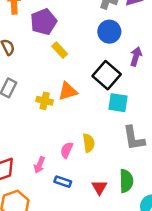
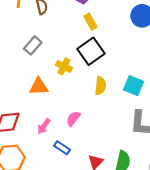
black square: (107, 75) -> (91, 51), moved
orange triangle: (68, 91) -> (39, 86), moved
yellow semicircle: (89, 143) -> (100, 86), moved

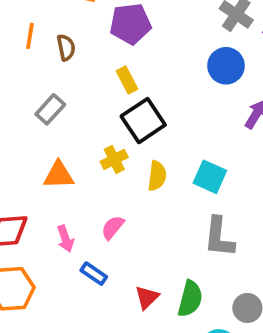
yellow rectangle: (90, 22) -> (127, 80), moved
yellow cross: (64, 66) -> (114, 159), moved, turned 35
pink arrow: (44, 126) -> (65, 239), turned -56

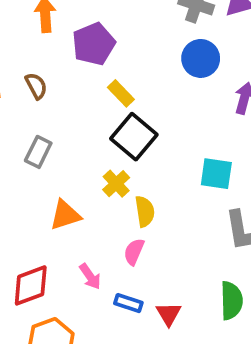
yellow rectangle: (127, 80) -> (121, 93), moved
yellow semicircle: (157, 176) -> (145, 211), moved
red triangle: (147, 297) -> (169, 314), moved

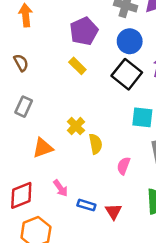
purple pentagon: (94, 44) -> (84, 31), moved
black square: (134, 137) -> (127, 74), moved
pink semicircle: (134, 252) -> (124, 166), moved

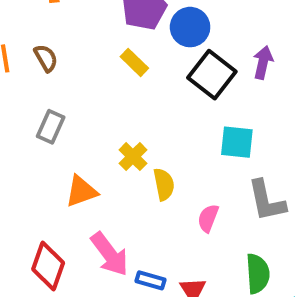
blue circle: (130, 41) -> (190, 27), moved
pink arrow: (61, 188) -> (110, 254), size x1.6
red diamond: (21, 195) -> (48, 266), turned -48

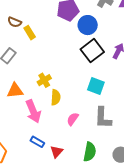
brown semicircle: (46, 58) -> (15, 22), turned 128
yellow rectangle: (134, 62) -> (30, 33), moved
pink arrow: (110, 254) -> (33, 111), moved

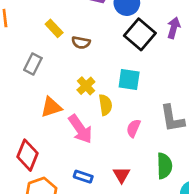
brown semicircle: (15, 22) -> (81, 43), moved
cyan square: (96, 86) -> (129, 80), moved
blue rectangle: (37, 142) -> (83, 177), moved

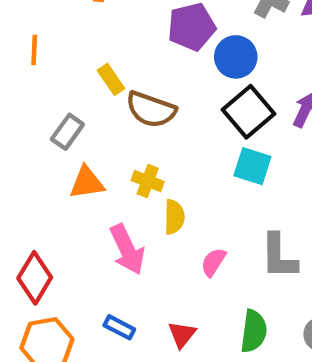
brown semicircle: (81, 43) -> (151, 109), size x1.6
cyan square: (129, 80) -> (252, 166), moved
yellow cross: (86, 86) -> (148, 181), turned -36
orange triangle: (51, 107) -> (87, 183), moved

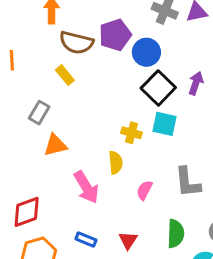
brown semicircle: (151, 109) -> (76, 43), moved
yellow cross: (148, 181) -> (132, 133), moved
red diamond: (35, 278) -> (27, 212), turned 44

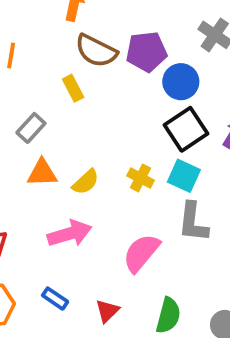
yellow semicircle: (116, 163) -> (86, 182), moved, turned 40
gray L-shape: (188, 182) -> (193, 222), moved
pink arrow: (86, 187) -> (70, 234), turned -88
pink semicircle: (144, 190) -> (141, 253), size x1.6

